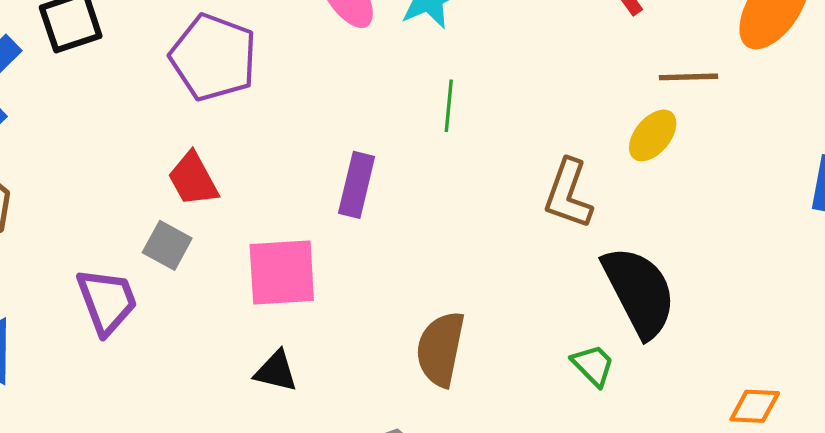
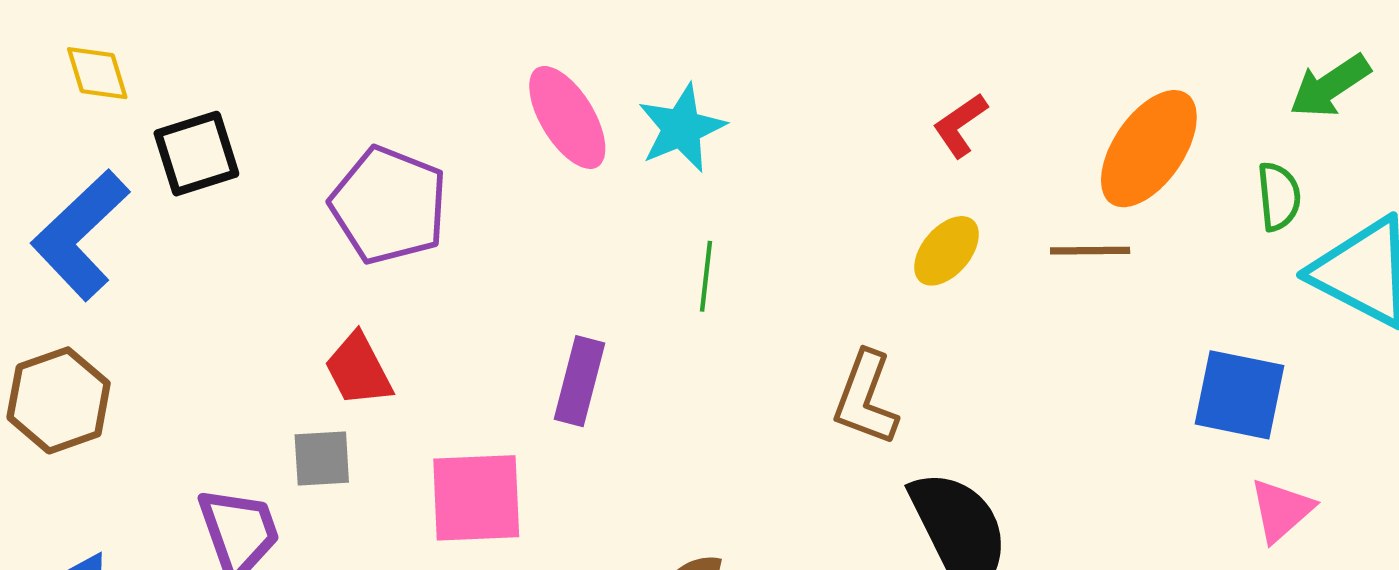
brown line: (689, 77) -> (1090, 251), moved
yellow ellipse: (653, 135) -> (947, 251), moved
gray square: (167, 245) -> (322, 459), turned -33

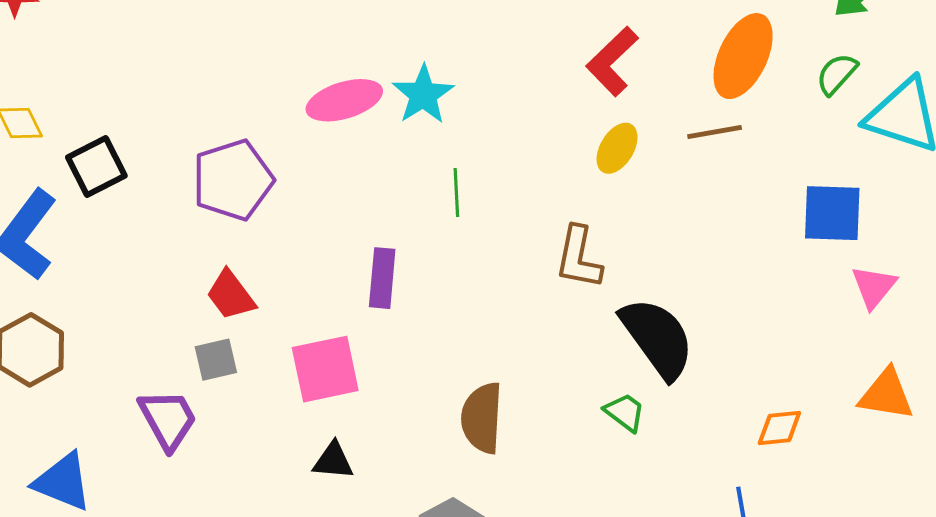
pink ellipse: (567, 117) -> (344, 100), turned -66
red L-shape: (960, 125) -> (612, 61), size x1.5
green semicircle: (1279, 196) -> (837, 74), turned -123
purple pentagon: (389, 205) -> (233, 180), turned -30

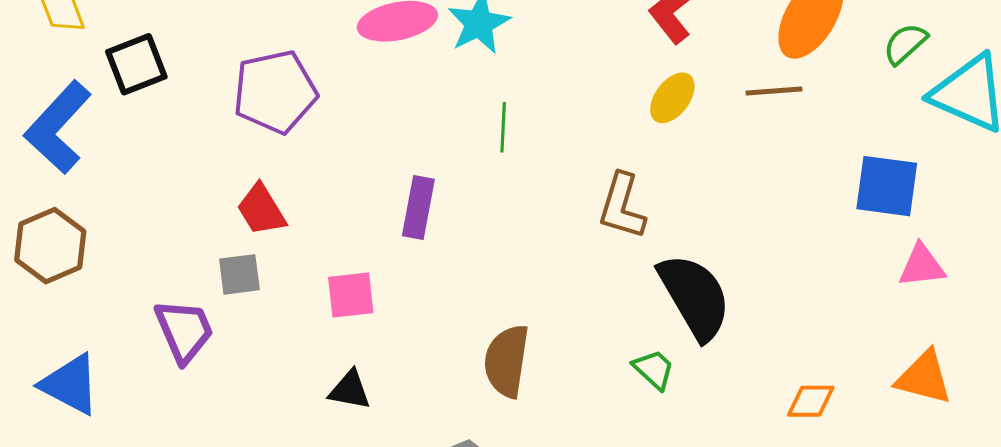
pink triangle: (874, 287) -> (922, 266), turned 39
pink square: (325, 369) -> (351, 295), size x0.7

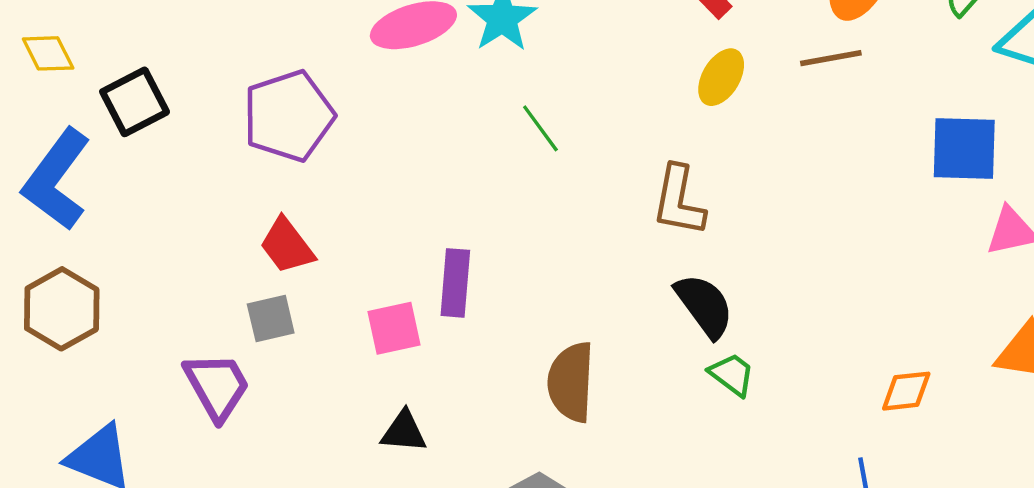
green line: (503, 127) -> (540, 128), turned -33
purple rectangle: (418, 207) -> (455, 283), moved
black semicircle: (695, 297) -> (704, 306), moved, size x0.7

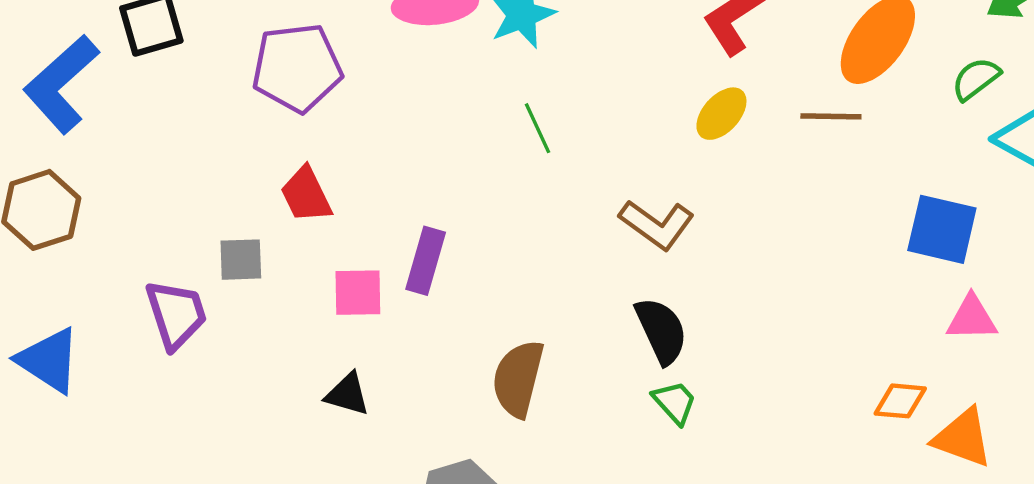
brown L-shape: (679, 201) -> (657, 224), turned -76
red trapezoid: (287, 246) -> (306, 195), moved
orange diamond: (906, 391) -> (900, 401), moved

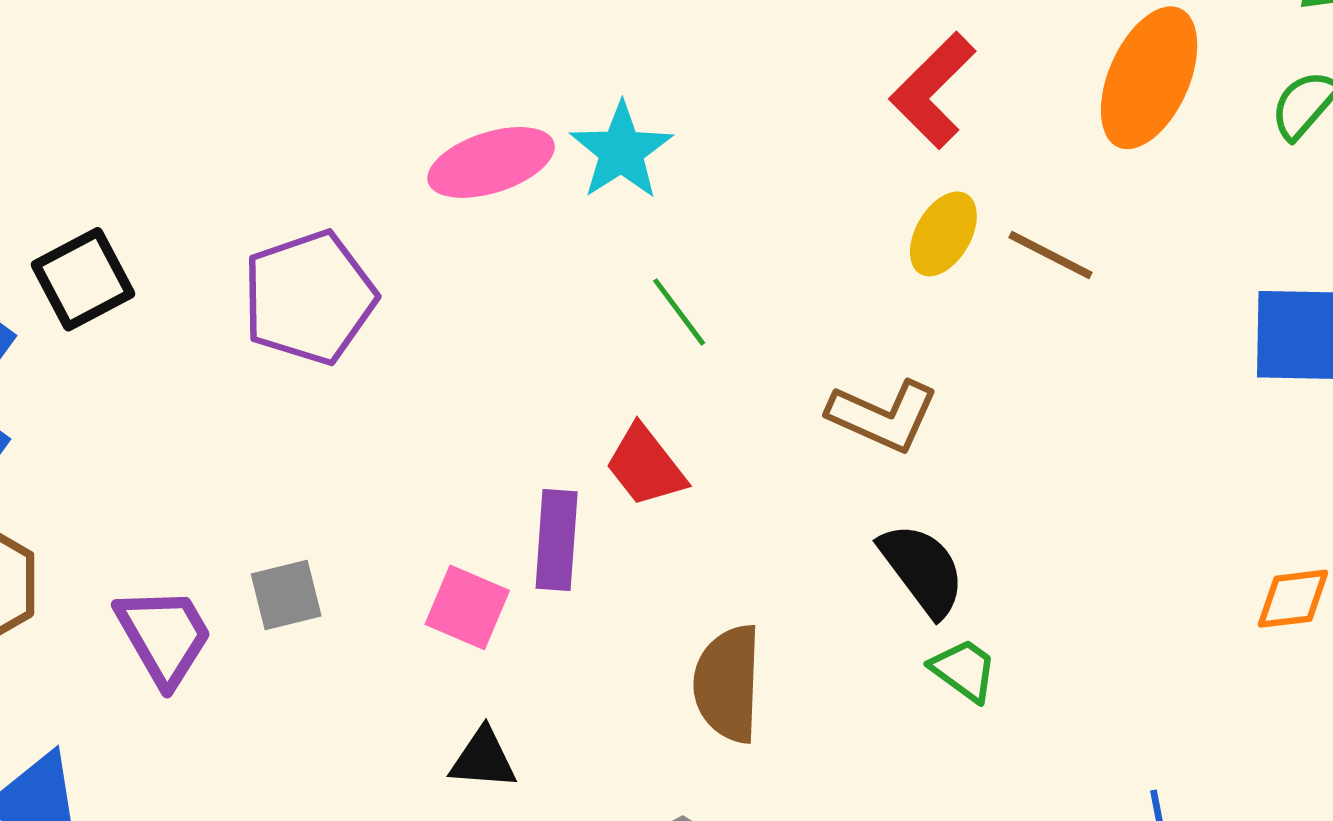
brown line: (831, 116) -> (1050, 255), moved, turned 38
red trapezoid: (306, 195) -> (646, 466), moved
pink square: (358, 293) -> (467, 607), turned 36
purple trapezoid: (176, 314) -> (164, 636), moved

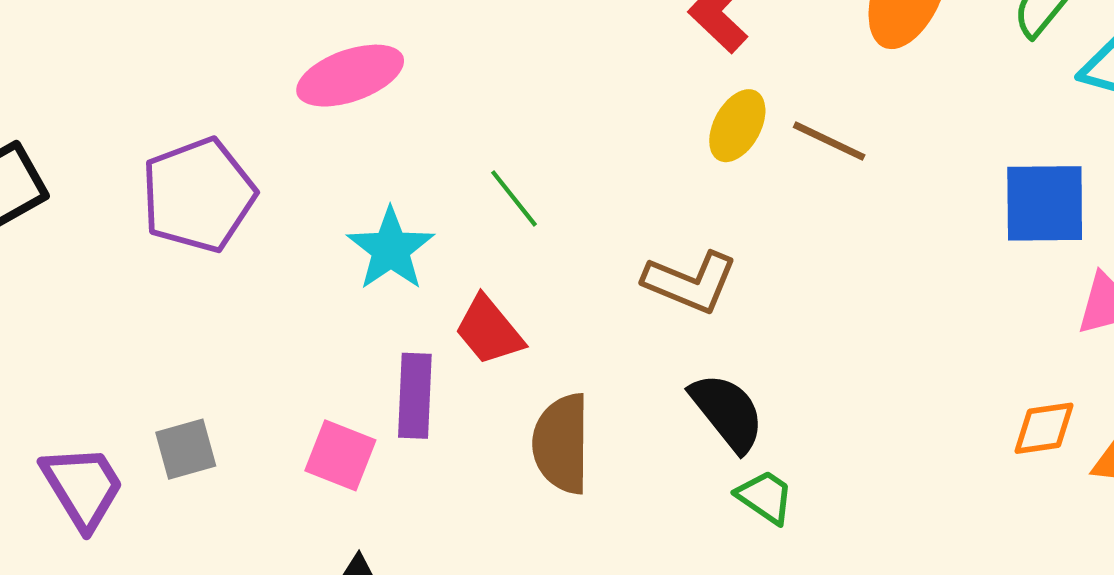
cyan star: (621, 151) -> (391, 249), moved
brown semicircle: (728, 684) -> (562, 444), moved

